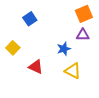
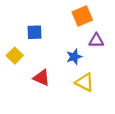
orange square: (84, 14) -> (82, 16), moved
blue square: (30, 19) -> (35, 32), moved, turned 32

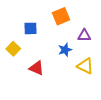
orange square: (82, 16) -> (61, 16), moved
yellow triangle: (85, 82) -> (85, 66), moved

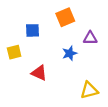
yellow square: (13, 49) -> (14, 52), turned 32
yellow triangle: (85, 66) -> (89, 90), moved, turned -42

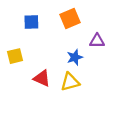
blue square: (33, 30) -> (31, 22), moved
yellow triangle: (89, 90) -> (70, 82), moved

